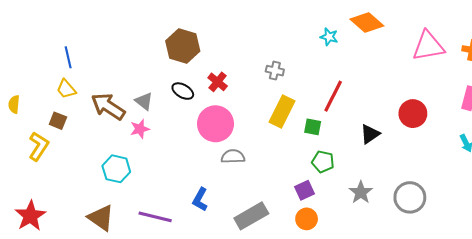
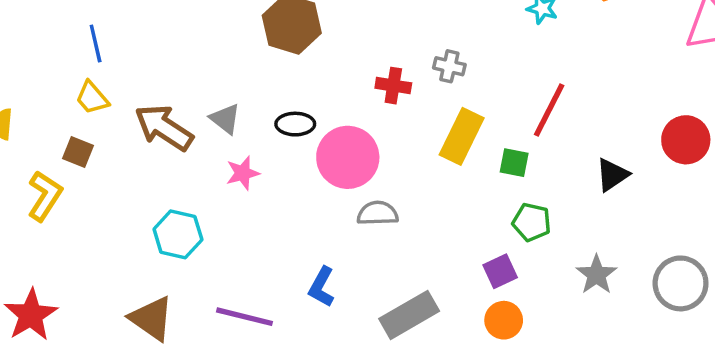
red cross: (218, 82) -> (393, 86), moved, turned -30
black ellipse: (183, 91) -> (295, 124), moved, turned -30
pink star: (140, 129) -> (243, 173), moved

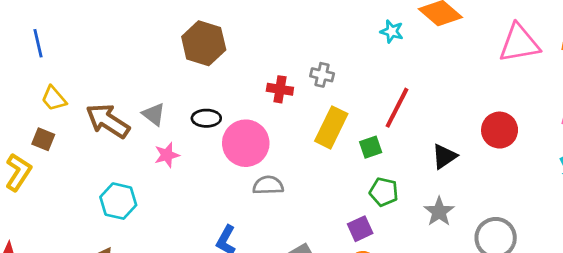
blue line: (96, 43) -> (38, 43), moved
green square: (514, 163) -> (371, 147), turned -30
gray star: (596, 275) -> (439, 212), moved

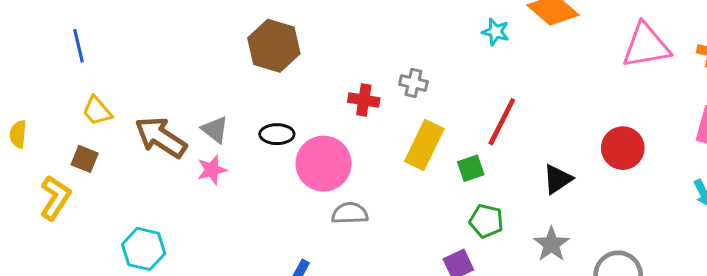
pink star: (167, 155) -> (212, 170), moved
cyan hexagon: (118, 201) -> (144, 249), moved

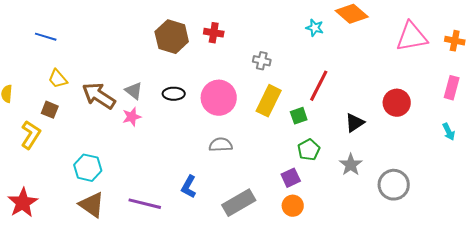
blue line: (78, 46) -> (46, 37), turned -60
red cross: (364, 100) -> (214, 33), moved
pink circle: (323, 164) -> (219, 98), moved
green pentagon: (486, 221) -> (309, 150), turned 30

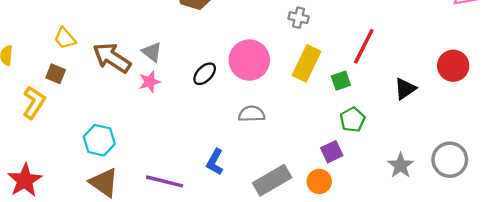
black ellipse: (174, 94) -> (205, 74), moved, turned -45
gray star: (351, 165) -> (401, 165), moved
orange circle: (293, 206) -> (319, 181), moved

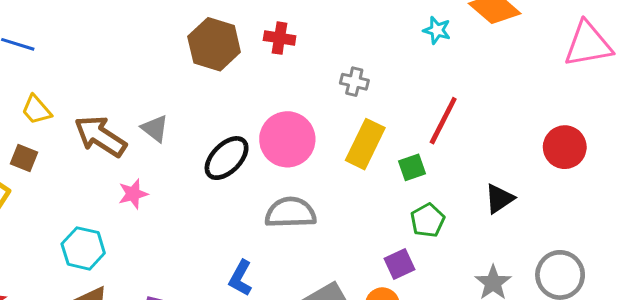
black ellipse: (205, 74) -> (227, 158), size x1.4
pink star: (150, 82) -> (133, 194), moved
black triangle: (405, 89) -> (499, 199), moved
gray semicircle: (252, 114) -> (290, 213), size x1.4

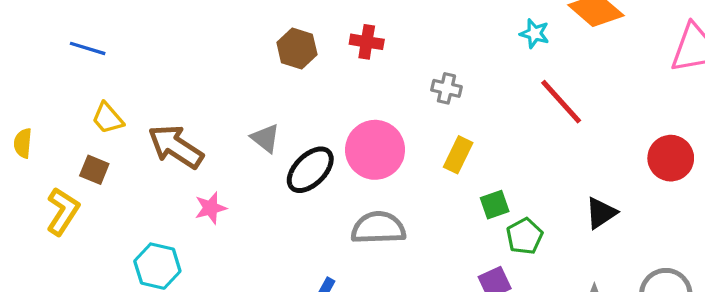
brown hexagon: (214, 44) -> (297, 48), size x0.7
red line: (443, 121) -> (561, 102), moved, turned -69
gray triangle: (155, 128) -> (265, 138), moved
yellow rectangle: (365, 144) -> (458, 155), size x0.7
green square: (412, 167) -> (495, 205), moved

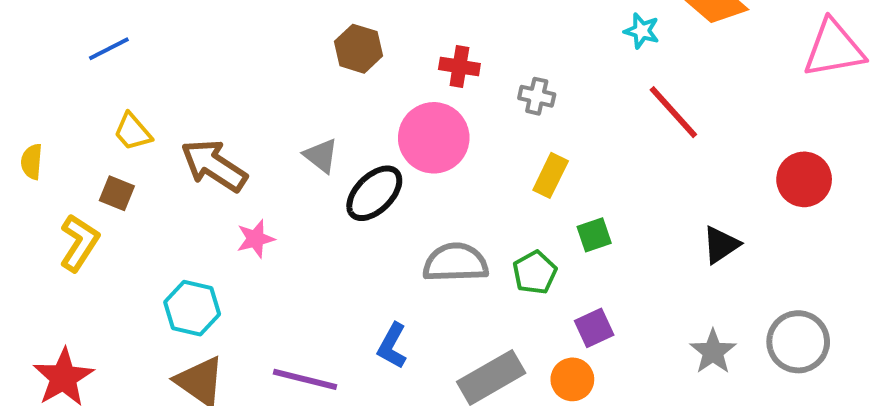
red cross: (367, 42) -> (459, 67), moved
blue line: (88, 48) -> (109, 49), turned -44
pink circle: (375, 150) -> (434, 138), moved
green pentagon: (525, 236) -> (535, 272), moved

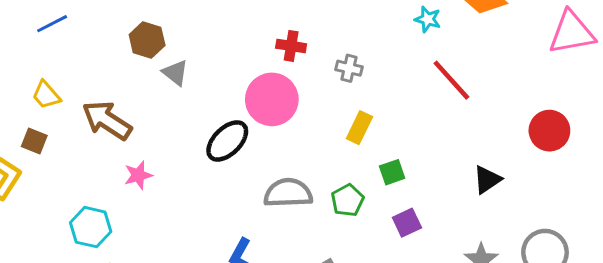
blue line: (109, 49) -> (52, 24), moved
brown hexagon: (358, 49) -> (147, 40), moved
gray triangle: (321, 156) -> (175, 73), moved
purple square: (594, 328) -> (407, 223), moved

